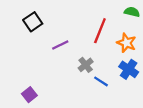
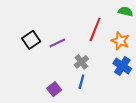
black square: (33, 22) -> (31, 40), moved
blue line: (101, 81) -> (81, 82), moved, turned 72
purple square: (29, 95) -> (54, 89), moved

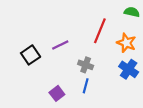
black square: (31, 40) -> (31, 55), moved
gray cross: (81, 62) -> (86, 65), turned -32

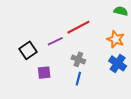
red line: (100, 31) -> (78, 27), moved, turned 40
purple square: (57, 93) -> (44, 73), moved, turned 32

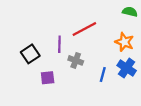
purple line: (55, 41) -> (59, 44), turned -63
gray cross: (78, 59) -> (76, 60), moved
blue line: (78, 79) -> (103, 74), moved

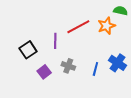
orange star: (124, 42) -> (106, 26), moved, turned 30
gray cross: (76, 60) -> (68, 66), moved
purple square: (48, 78) -> (44, 72), turned -32

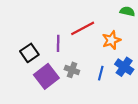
orange star: (106, 26) -> (111, 40), moved
purple square: (44, 72) -> (46, 76), size x1.6

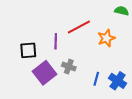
black square: (29, 53) -> (28, 50), turned 30
blue cross: (124, 67) -> (118, 81), moved
blue line: (101, 73) -> (96, 79), moved

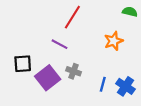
red line: (79, 27) -> (72, 17), moved, turned -30
purple line: (56, 41) -> (59, 44), turned -63
black square: (28, 50) -> (23, 64), moved

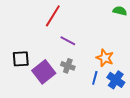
red line: (72, 17) -> (53, 16), moved
orange star: (114, 41) -> (105, 58), moved, turned -30
purple line: (59, 44) -> (68, 41), moved

